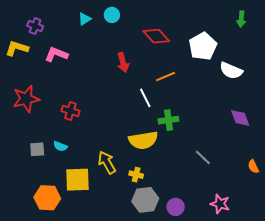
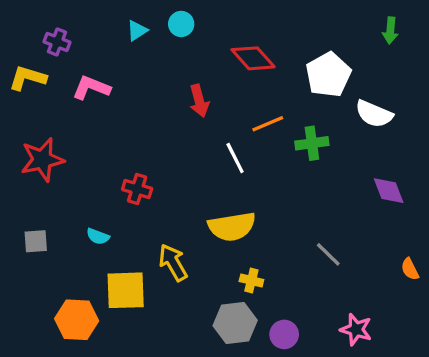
red cross: (70, 111) -> (137, 189), moved
green cross: (168, 120) -> (312, 143), moved
gray square: (37, 149) -> (36, 241), moved
yellow cross: (136, 175) -> (251, 281), moved

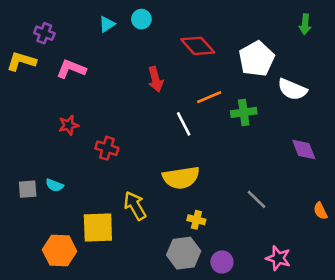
red star: (42, 160) -> (69, 125), moved, size x0.6
cyan semicircle: (98, 236) -> (55, 185), moved

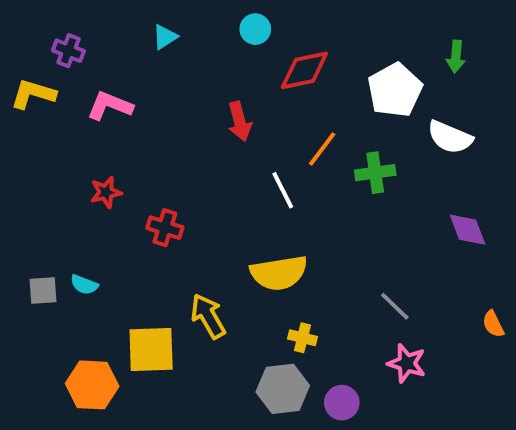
cyan circle: (141, 19) -> (255, 29), moved
green arrow: (305, 24) -> (456, 57), moved
red diamond: (198, 46) -> (304, 70), turned -60
orange line: (209, 97) -> (322, 149), turned -30
pink star: (278, 258) -> (407, 363), moved

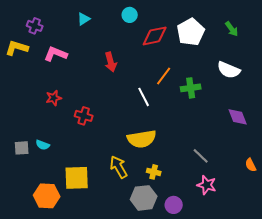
green arrow: (456, 57) -> (232, 29), turned -42
white pentagon: (395, 90) -> (191, 32), moved
red arrow: (240, 121) -> (111, 62), moved
yellow arrow: (208, 316) -> (119, 167), moved

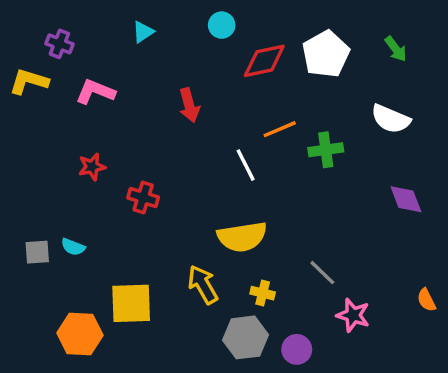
orange line: (164, 76) -> (280, 129), turned 30
gray line: (201, 156) -> (322, 273), moved
orange semicircle: (251, 165) -> (426, 300), moved

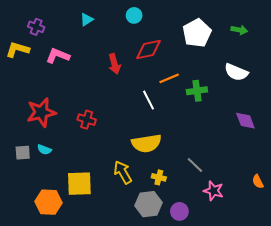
green arrow: (396, 49) -> (239, 30), turned -42
red diamond: (264, 61) -> (149, 50), moved
red star: (92, 167) -> (41, 112), moved, size x1.8

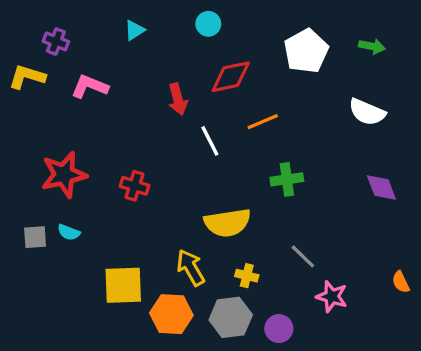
green cross: (197, 91) -> (287, 179), moved
white line: (149, 100) -> (210, 141), moved
orange hexagon: (48, 202) -> (171, 314), moved

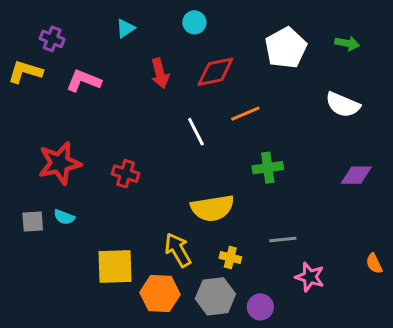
red arrow: (178, 99) -> (160, 73), moved
purple diamond: (381, 187) -> (356, 175), turned -68
gray line: (303, 256) -> (283, 240), turned -50

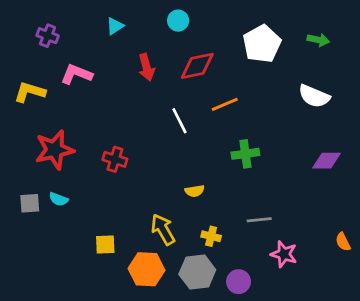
yellow L-shape: (25, 72) -> (30, 92), moved
yellow semicircle: (212, 208) -> (195, 191), size x0.5
yellow square: (115, 266) -> (105, 245), size x0.6

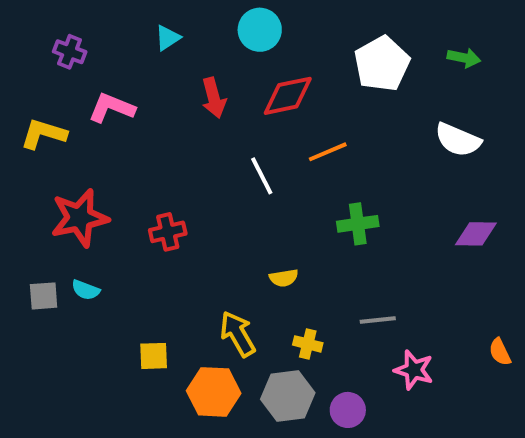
cyan circle: (178, 21) -> (260, 30), size x1.4
red cross: (115, 159) -> (168, 232), turned -30

